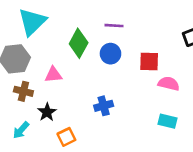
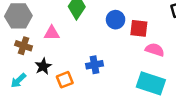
blue circle: (110, 54) -> (116, 20), moved
cyan rectangle: (168, 121) -> (151, 83), size x1.6
orange square: (66, 137) -> (65, 80), moved

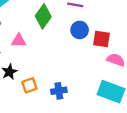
blue cross: (95, 65) -> (59, 91), moved

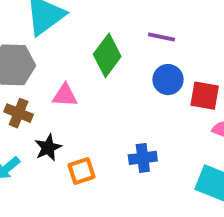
blue cross: (59, 91) -> (143, 158), moved

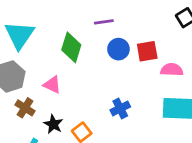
pink triangle: (65, 95) -> (52, 85), turned 42
brown cross: (19, 113) -> (25, 108), turned 30

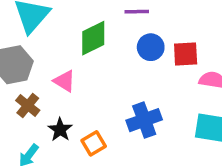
green diamond: (71, 47) -> (93, 38), turned 40
blue cross: (120, 108) -> (144, 120), size x1.4

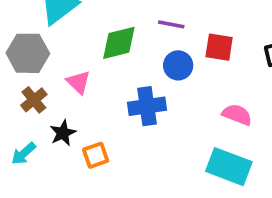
red square: (186, 54) -> (219, 47), moved
blue cross: (144, 120) -> (147, 106), moved

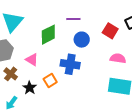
red square: (219, 47) -> (110, 31), moved, turned 35
blue cross: (147, 106) -> (70, 64), turned 30
orange square: (96, 155) -> (50, 81), moved

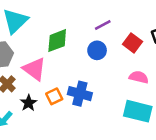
purple line: (73, 19) -> (103, 25), moved, turned -32
pink triangle: (32, 60) -> (34, 69), size x1.5
blue cross: (70, 64) -> (80, 94), moved

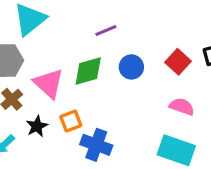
purple line: (103, 25) -> (106, 31), moved
green diamond: (57, 41) -> (88, 71), moved
blue cross: (80, 94) -> (96, 145), moved

